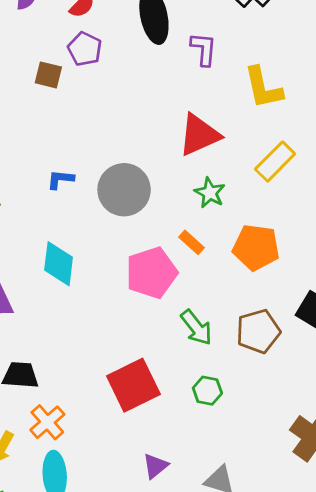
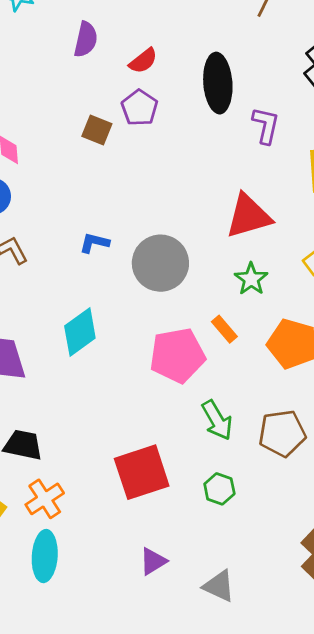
cyan diamond: (59, 264) -> (80, 332), turned 39

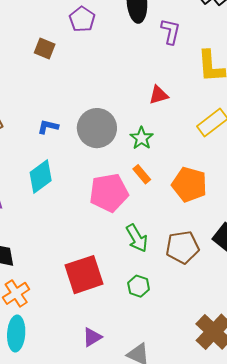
brown square: (97, 130) -> (45, 48), moved
red triangle: (248, 216) -> (159, 95), size x0.6
blue L-shape: (94, 243) -> (48, 127), moved
green star: (251, 279) -> (142, 138), moved

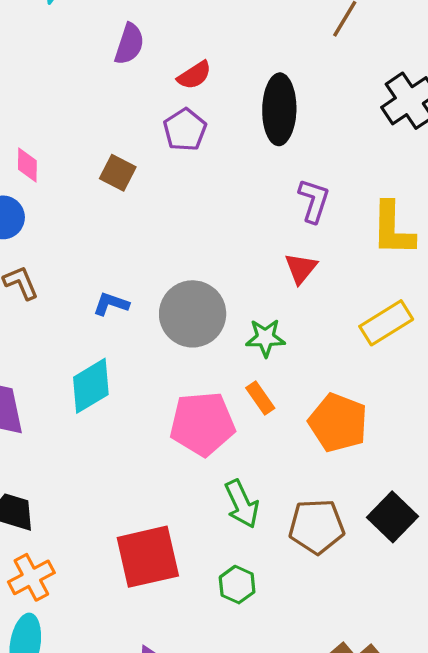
purple L-shape: (171, 31) -> (314, 201), moved
red triangle: (159, 95) -> (301, 268), turned -40
green star: (142, 138) -> (265, 338), turned 30

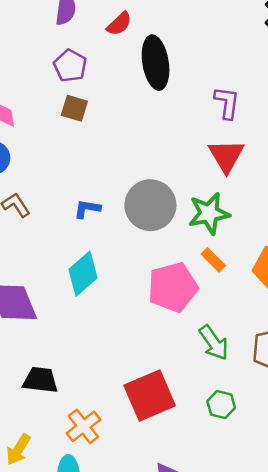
black ellipse: (279, 109) -> (156, 63), moved
purple pentagon: (185, 130) -> (70, 66), moved
red triangle: (301, 268) -> (226, 156), size x1.4
green star: (265, 338) -> (209, 213), size x1.4
orange cross: (31, 577) -> (83, 426), moved

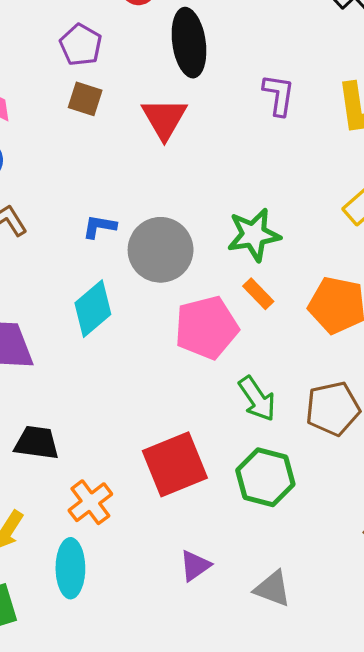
red triangle: (226, 156) -> (164, 119), moved
gray circle: (150, 205) -> (161, 250), moved
green hexagon: (221, 405) -> (265, 477), size x1.6

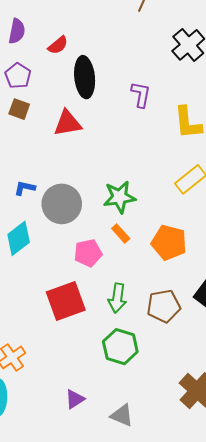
purple L-shape: (279, 95) -> (141, 94), moved
red triangle: (164, 119) -> (67, 123), turned 48
pink pentagon: (206, 328) -> (88, 253), size x0.7
green arrow: (257, 399) -> (117, 298), turned 40
red square: (175, 464) -> (66, 301), moved

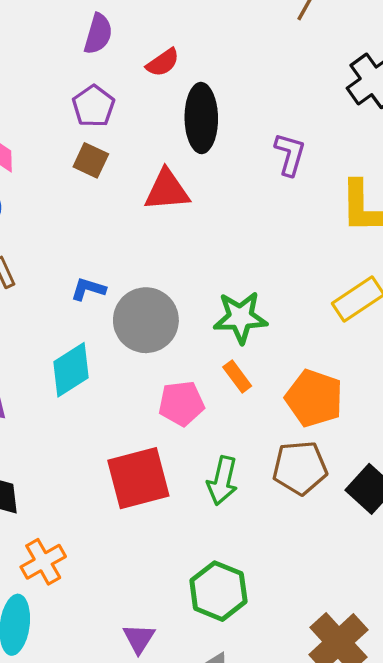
brown pentagon: (164, 306) -> (300, 468), moved
green hexagon: (120, 347) -> (218, 591), moved
purple triangle: (75, 399) -> (139, 638), turned -30

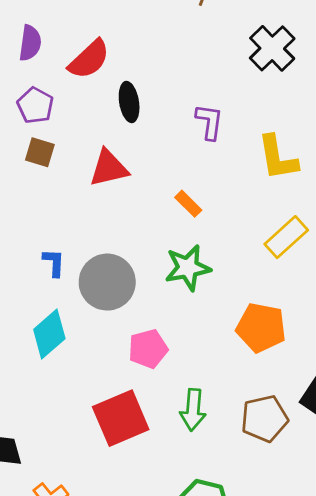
red semicircle: (163, 63) -> (89, 59), size x1.5
black ellipse: (201, 118) -> (129, 102), size x0.7
blue L-shape: (88, 289) -> (54, 263), turned 84
orange rectangle: (237, 377) -> (188, 204), moved
brown pentagon: (300, 468) -> (264, 419), moved

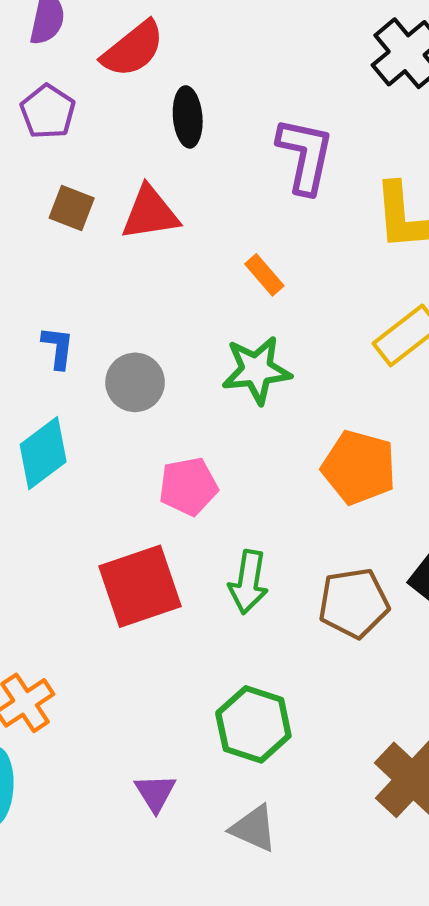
purple L-shape: (209, 122) -> (305, 155), size x1.4
brown square: (40, 152) -> (72, 208), moved
gray circle: (107, 282) -> (135, 382), size x0.7

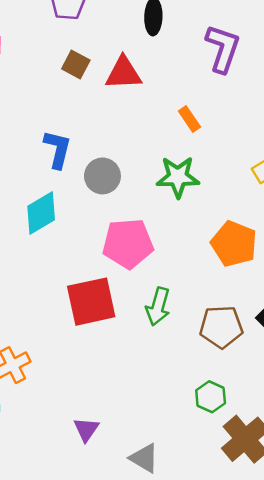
blue L-shape: (58, 348) -> (58, 149), size x1.4
pink pentagon: (188, 486) -> (128, 244), size x1.4
green hexagon: (253, 724) -> (211, 397), moved, size x0.7

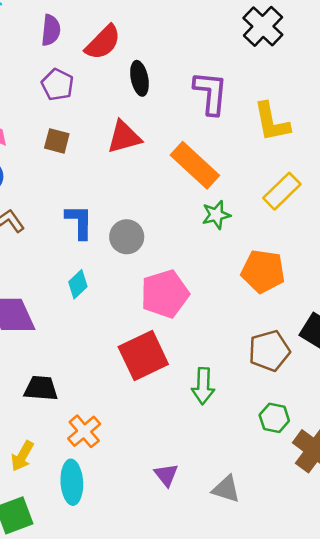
brown square: (76, 64) -> (57, 141), moved
orange rectangle: (189, 119) -> (195, 165), size x2.0
green star: (178, 177) -> (216, 215), moved, size x0.7
cyan diamond: (41, 213) -> (78, 284), size x0.7
green arrow: (158, 306) -> (203, 386), moved

